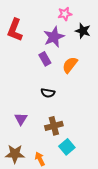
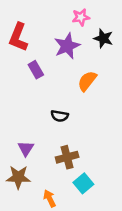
purple rectangle: (45, 59) -> (36, 70), moved
brown star: (15, 154) -> (18, 177), moved

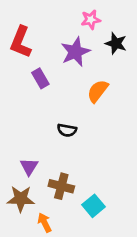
brown cross: (67, 157) -> (61, 186), moved, turned 30
orange arrow: (50, 198) -> (45, 223), moved

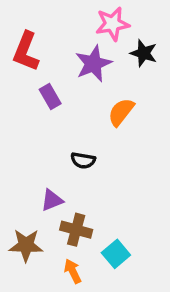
pink star: (91, 20) -> (112, 24), size x1.4
purple triangle: (29, 167) -> (52, 200), moved, turned 36
orange arrow: (45, 223) -> (73, 271), moved

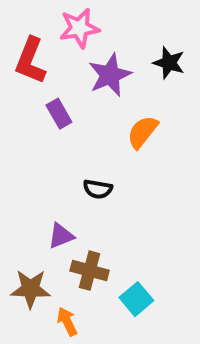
pink star: (112, 24) -> (79, 28), moved
orange arrow: (73, 271) -> (67, 321), moved

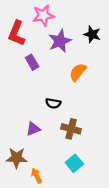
brown cross: (90, 271) -> (71, 129), moved

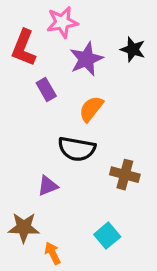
orange semicircle: (78, 72) -> (91, 109), moved
black semicircle: (53, 103) -> (77, 149), size x1.6
brown cross: (71, 129) -> (125, 175), moved

